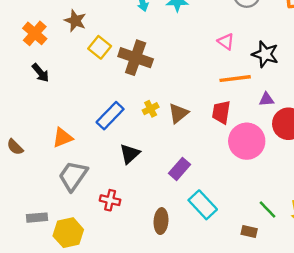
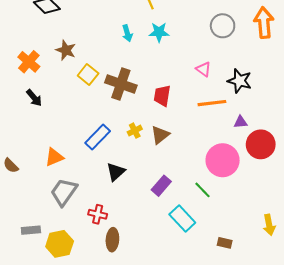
red trapezoid: (221, 112) -> (162, 96), moved
green line: (268, 209) -> (202, 190), moved
brown ellipse: (161, 221) -> (112, 240), moved

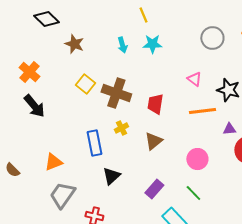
brown star: (66, 50) -> (74, 44), moved
black arrow: (34, 98) -> (34, 106), size x1.4
yellow cross: (135, 131) -> (121, 128), moved
blue rectangle: (98, 137) -> (94, 143), turned -55
pink circle: (223, 160) -> (197, 159), moved, size x0.7

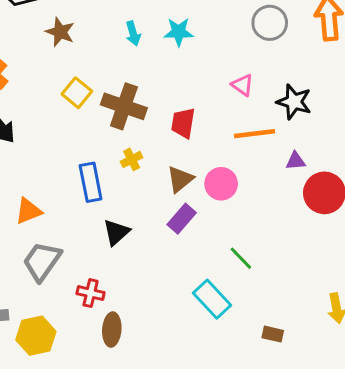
pink circle: (197, 159) -> (221, 184), moved
purple rectangle: (154, 189) -> (182, 219), moved

